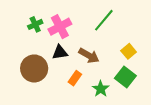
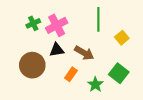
green line: (104, 20) -> (98, 19), turned -40
yellow square: (129, 51) -> (122, 38), moved

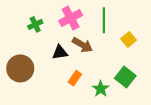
pink cross: (57, 25) -> (71, 18), moved
brown arrow: (84, 53) -> (82, 45), moved
brown circle: (32, 65) -> (20, 68), moved

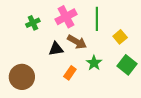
brown circle: (20, 68) -> (22, 77), moved
green square: (125, 77) -> (127, 65), moved
green star: (101, 89) -> (94, 63), moved

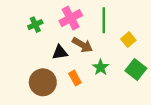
orange rectangle: (70, 73) -> (75, 78), turned -64
brown circle: (22, 77) -> (43, 82), moved

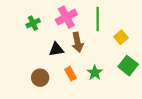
brown arrow: (82, 45) -> (78, 42), turned 48
green star: (101, 67) -> (95, 73), moved
brown circle: (43, 82) -> (40, 78), size x0.7

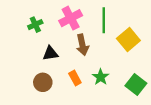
yellow square: (121, 37) -> (128, 40), size x1.5
black triangle: (56, 49) -> (50, 53), moved
green square: (128, 66) -> (136, 84), moved

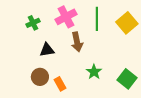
yellow square: (128, 40) -> (127, 23), moved
orange rectangle: (75, 78) -> (60, 84), moved

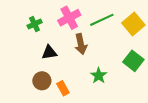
green line: (97, 19) -> (102, 20), turned 65
green square: (127, 79) -> (133, 61), moved

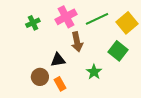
black triangle: (49, 52) -> (58, 60), moved
green square: (133, 61) -> (118, 51), moved

